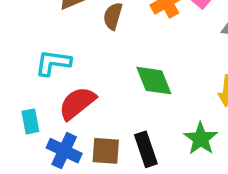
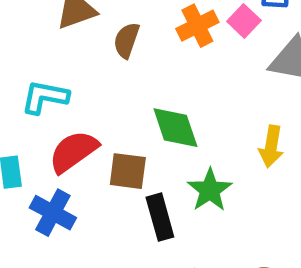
green star: (201, 139) -> (210, 190), moved
brown square: (106, 151) -> (128, 171), moved

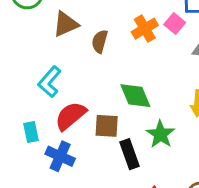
cyan L-shape: (45, 97) -> (50, 82), turned -56

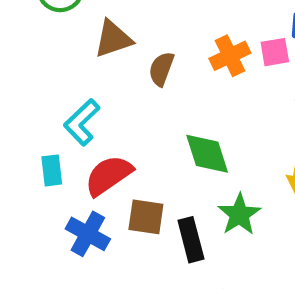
pink square: (175, 23) -> (275, 52), turned 36
brown square: (107, 126) -> (146, 217), moved
cyan rectangle: (31, 132) -> (52, 170), moved

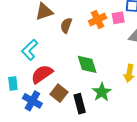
cyan rectangle: (52, 170) -> (13, 83), moved
brown square: (146, 217) -> (59, 93), turned 30

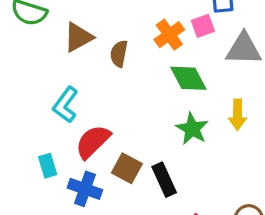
green diamond: (87, 64) -> (188, 78), moved
green star: (102, 92) -> (192, 129), moved

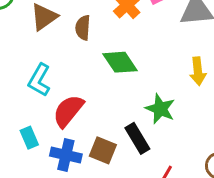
green diamond: (188, 78) -> (120, 62), moved
green star: (192, 129) -> (160, 109), moved
brown square: (127, 168) -> (103, 150), moved

